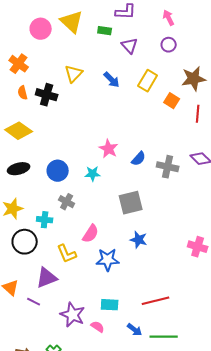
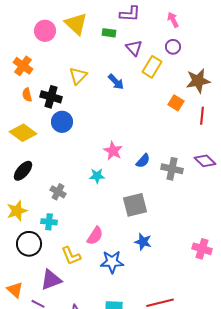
yellow rectangle: (148, 81) -> (152, 67), moved
black ellipse: (19, 169) -> (23, 171), turned -35
blue circle: (58, 171) -> (62, 122), moved
gray cross: (67, 202) -> (58, 192), moved

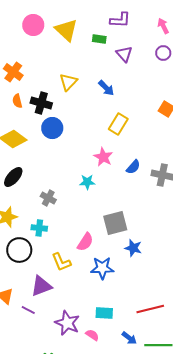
pink circle: (45, 31) -> (33, 25), moved
yellow rectangle: (152, 67) -> (118, 124), moved
gray square: (135, 205) -> (115, 223), moved

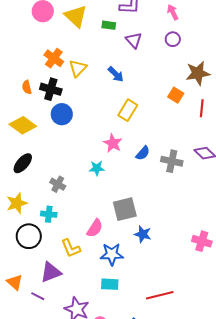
orange cross: (13, 72) -> (54, 58), moved
cyan rectangle: (104, 313) -> (110, 284), moved

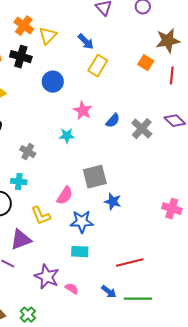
yellow rectangle: (128, 110) -> (98, 66), moved
blue circle: (62, 114) -> (53, 82), moved
gray cross: (172, 161) -> (142, 129), turned 30

